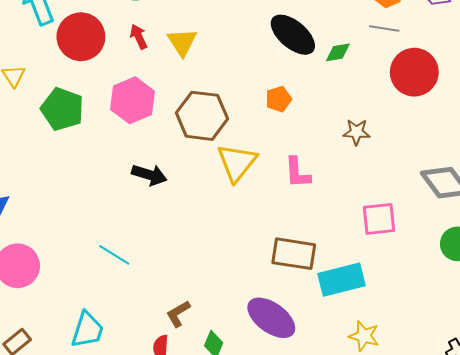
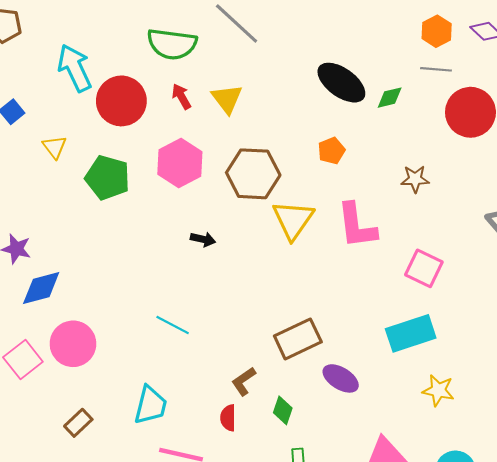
pink L-shape: (297, 173) -> (357, 226), size x1.4
black arrow: (149, 175) -> (203, 239), size x0.7
pink square: (379, 219) -> (424, 268), moved, turned 36
brown rectangle: (294, 254) -> (298, 339), moved, turned -30
purple ellipse: (271, 318) -> (341, 378), size x0.7

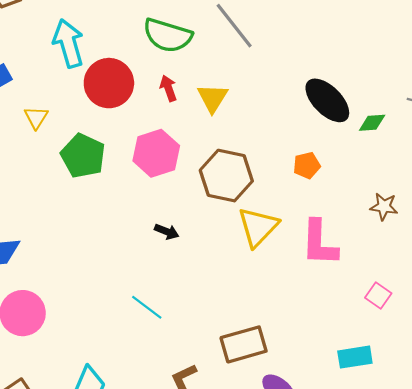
pink square: (424, 268) -> (378, 296), size x0.7
cyan line: (173, 325) -> (147, 307), moved
cyan rectangle: (411, 333) -> (355, 357), size x0.7

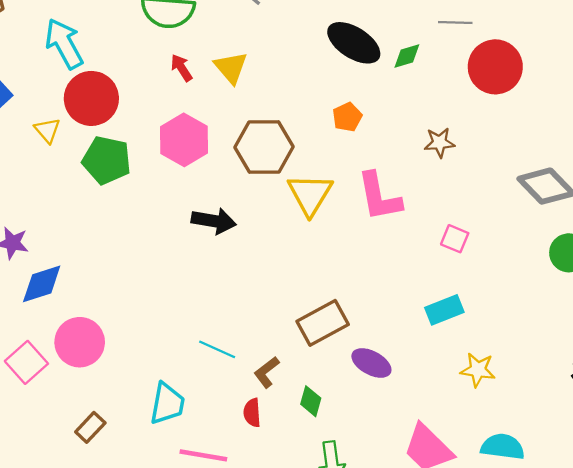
red circle: (109, 83) -> (91, 98), moved
black arrow: (167, 232) -> (214, 221), size x1.6
cyan line: (147, 307) -> (217, 349), moved

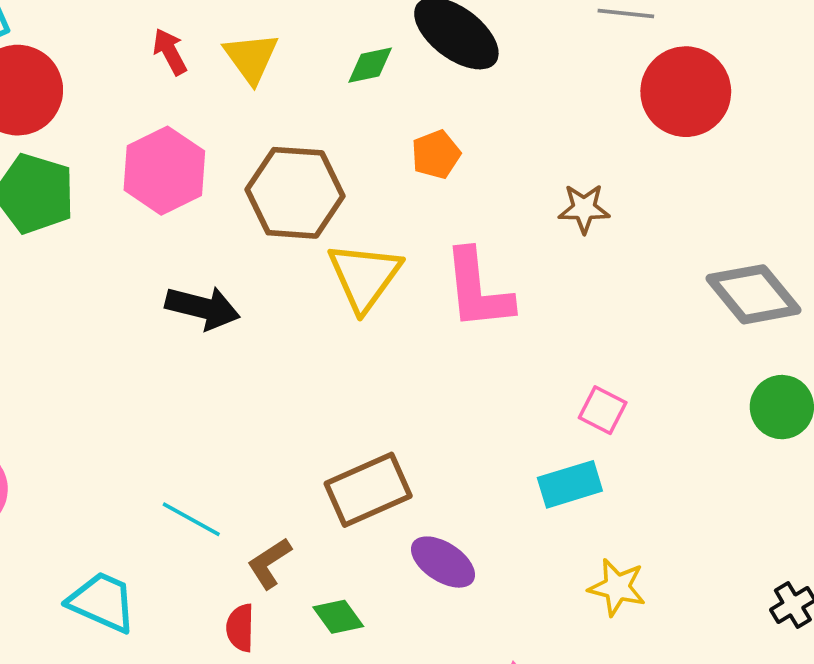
green diamond: (407, 56) -> (370, 65), moved
pink square: (455, 239) -> (603, 410), moved
green diamond: (311, 401) -> (338, 617), turned -56
cyan trapezoid: (167, 404) -> (102, 602), turned -81

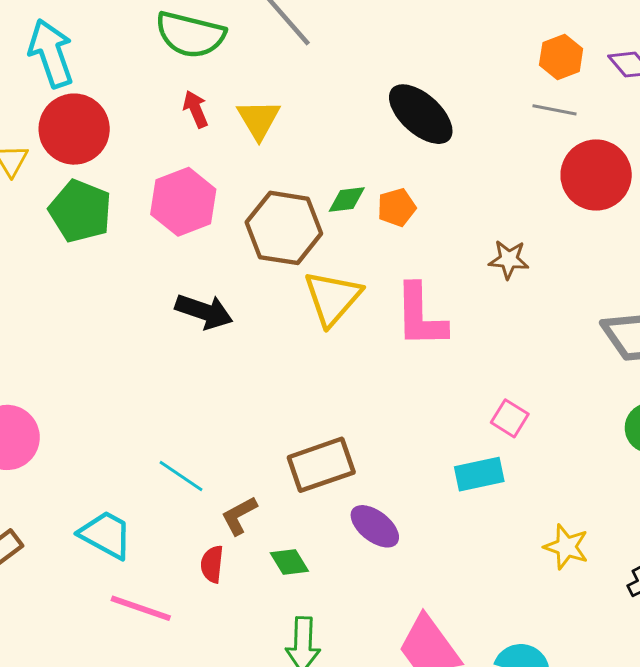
green diamond: (370, 65) -> (347, 200), moved
yellow star: (617, 587) -> (566, 547), moved

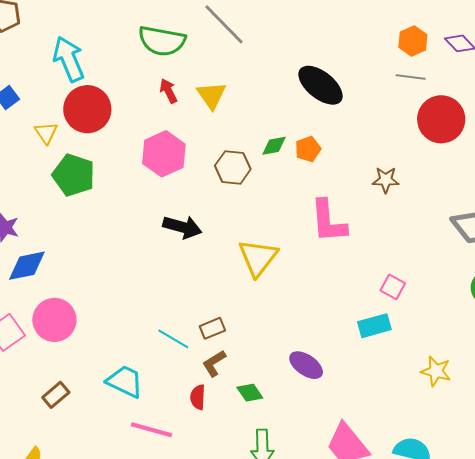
green pentagon: (80, 211) -> (74, 175), moved
brown hexagon: (284, 228) -> (233, 167), size x0.7
yellow triangle: (333, 298) -> (258, 258), moved
brown rectangle: (321, 465) -> (212, 328), moved, size x0.6

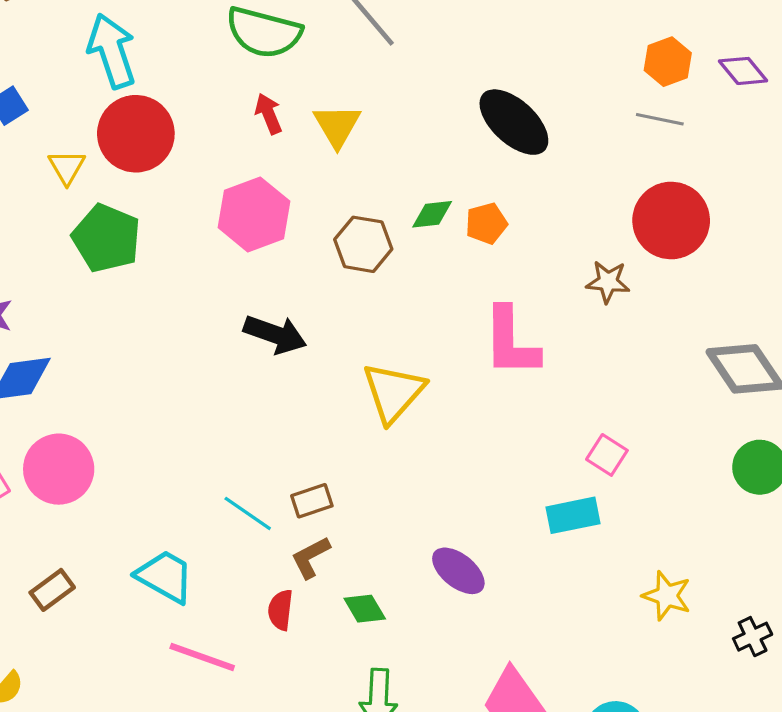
red circle: (441, 119) -> (671, 221), moved

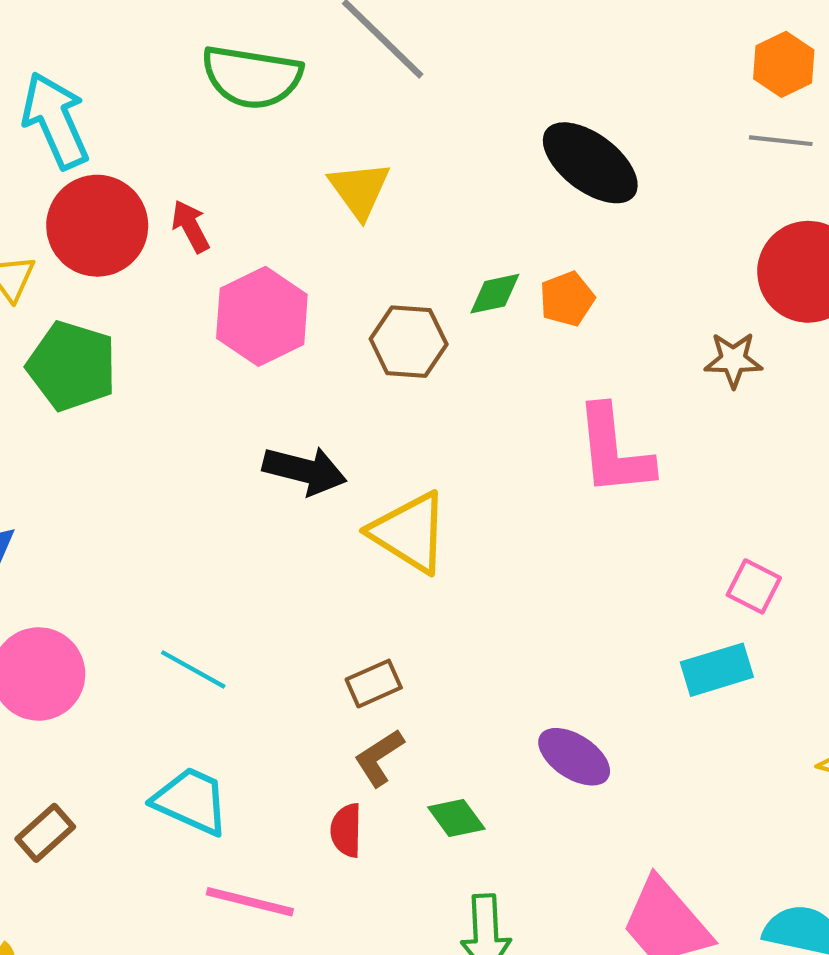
red arrow: (269, 114) -> (191, 226), moved
yellow triangle: (393, 392) -> (409, 532), moved, turned -34
cyan line: (248, 513) -> (193, 669), moved

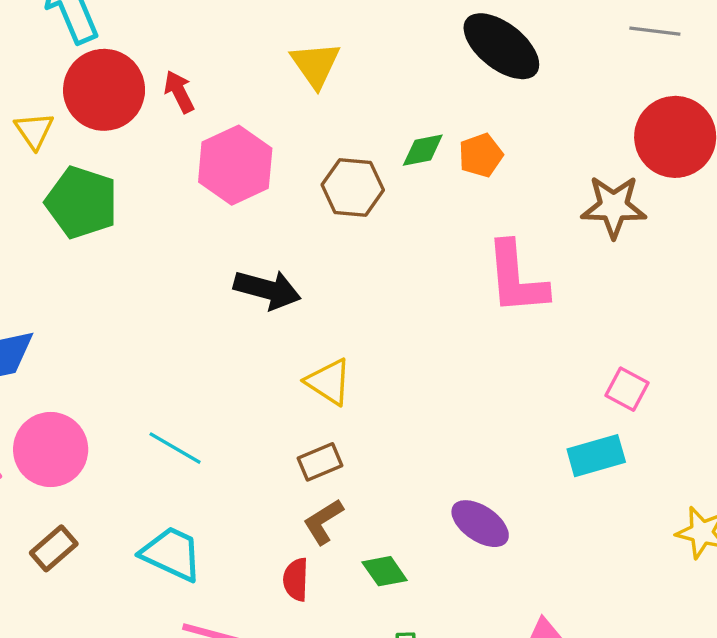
brown star: (733, 360) -> (614, 207), size x1.4
yellow triangle: (409, 532) -> (329, 382), moved, size x0.7
brown rectangle: (45, 833) -> (54, 548), moved

